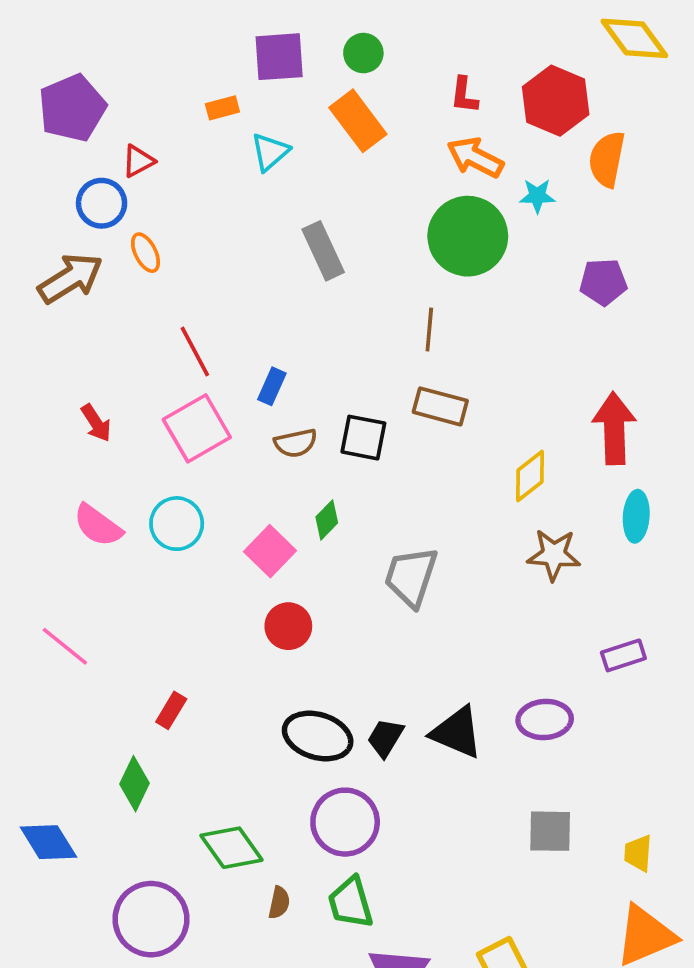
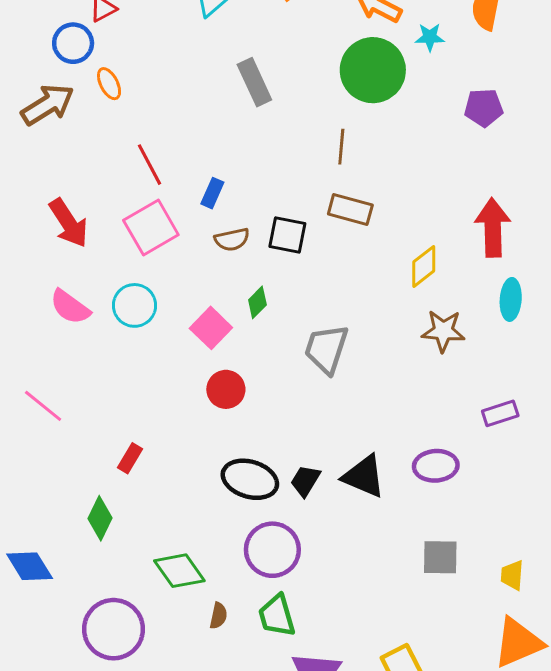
red arrow: (96, 423) -> (69, 223), size x1.6

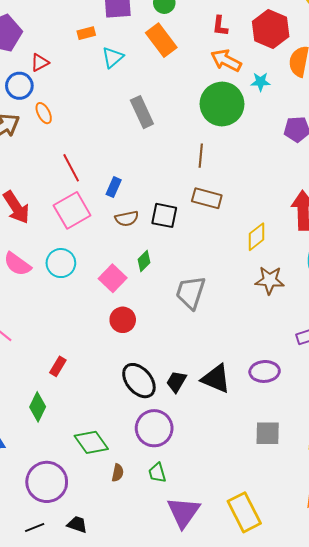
black ellipse: (250, 479) -> (139, 381), turned 33
green trapezoid: (277, 616) -> (157, 473), size x0.7

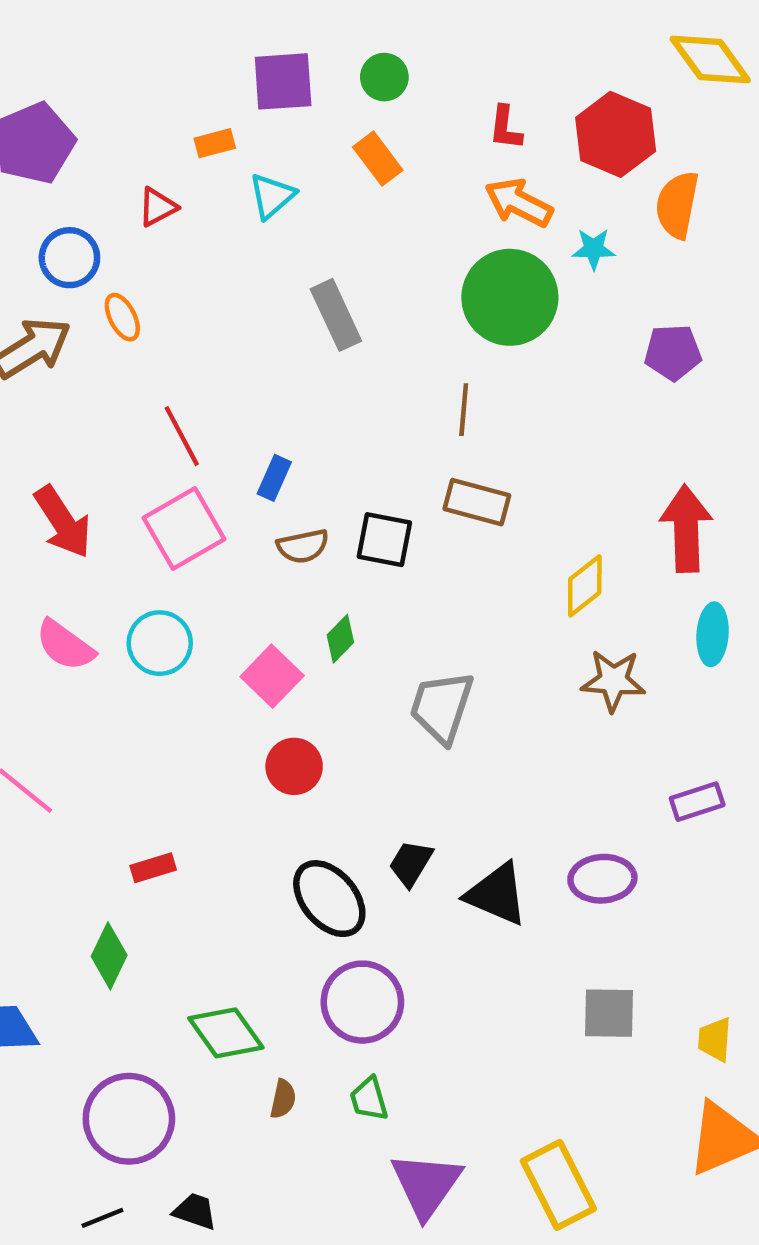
orange rectangle: (161, 40) -> (378, 159), size x0.7
red triangle: (40, 62) -> (158, 207), moved
red rectangle: (58, 366) -> (153, 868), turned 42
black trapezoid: (176, 382) -> (411, 863), moved

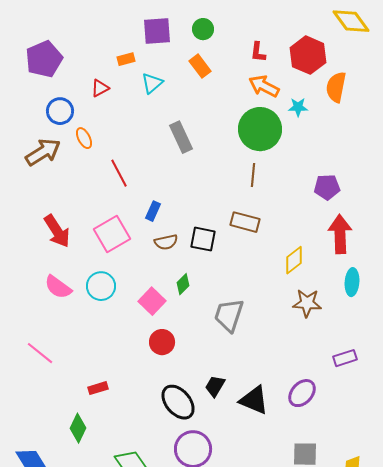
purple pentagon: (673, 352) -> (327, 187), moved
brown line: (464, 410) -> (253, 175), moved
red line: (182, 436) -> (119, 173), moved
purple ellipse: (602, 879) -> (302, 393), turned -44

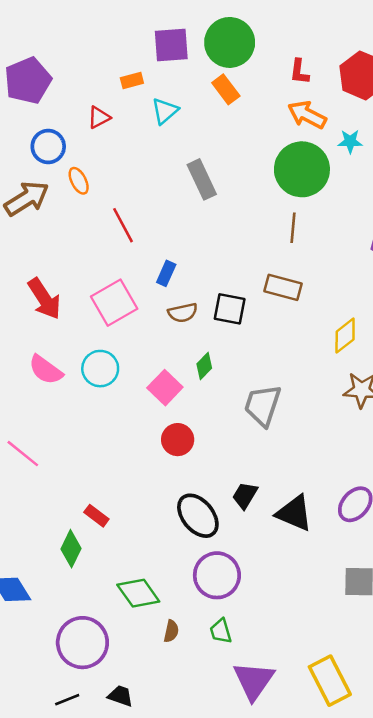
green circle: (203, 29) -> (230, 42), size x1.8
red rectangle: (98, 388) -> (96, 516), moved, turned 54

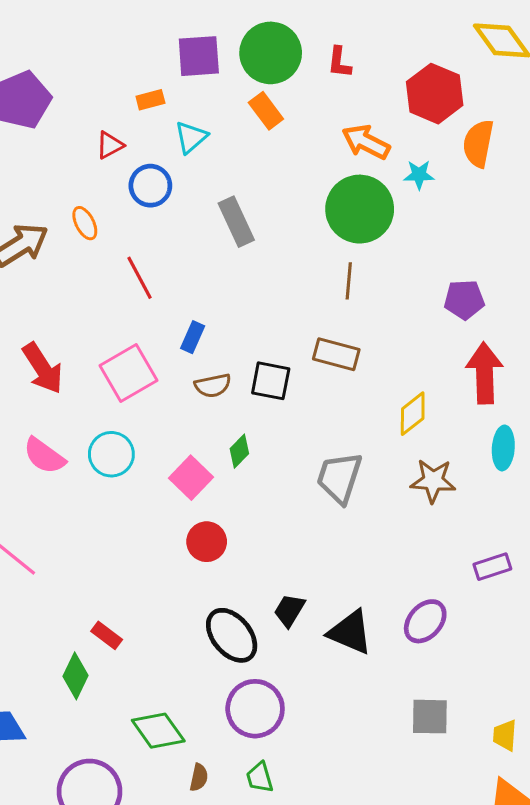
red L-shape: (299, 72) -> (339, 62), moved
blue circle: (48, 147) -> (150, 186), moved
gray trapezoid: (263, 405) -> (339, 478), moved

